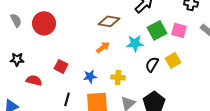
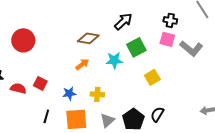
pink square: (179, 30) -> (167, 39), moved
black semicircle: (152, 64) -> (157, 114), moved
red semicircle: (34, 80) -> (18, 88), moved

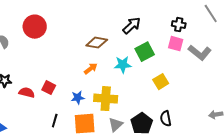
red circle: (23, 40) -> (35, 27), moved
yellow cross: (97, 94) -> (106, 99), size x1.6
black semicircle: (157, 114) -> (166, 119), turned -42

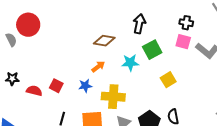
black arrow: (132, 26) -> (139, 24), turned -36
red circle: (35, 27) -> (28, 25), moved
blue star: (78, 98) -> (85, 86), moved

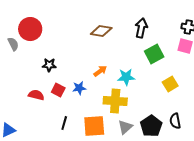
brown diamond: (104, 41) -> (101, 31), moved
cyan star: (130, 63) -> (126, 77), moved
black star: (12, 79) -> (49, 65), moved
blue star: (85, 86) -> (79, 88), moved

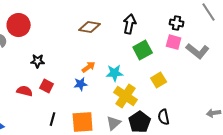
blue star: (79, 88) -> (81, 84), moved
yellow cross: (115, 101) -> (126, 96), moved, turned 30

